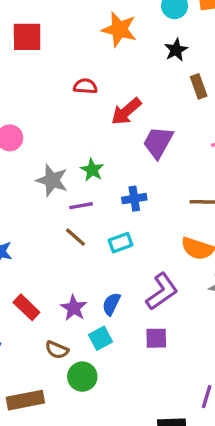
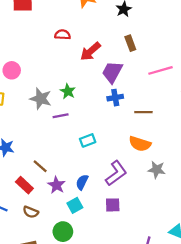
brown rectangle: (199, 86) -> (130, 43), moved
blue cross: (134, 199) -> (115, 98), moved
brown line: (76, 237) -> (40, 166), moved
brown semicircle: (57, 350) -> (31, 212), moved

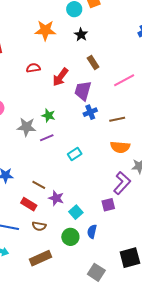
purple L-shape: (116, 173) -> (122, 183), moved
blue semicircle: (82, 182) -> (92, 232), moved

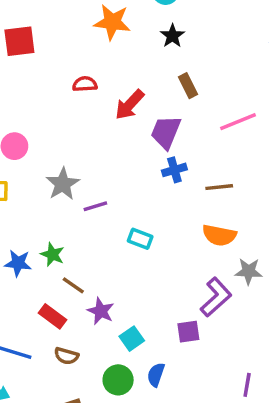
green star: (48, 116) -> (52, 254), moved
gray star: (26, 127) -> (63, 184), turned 30
cyan rectangle: (75, 154) -> (140, 239), turned 48

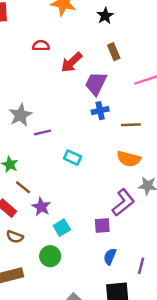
blue semicircle: (156, 375) -> (110, 257), moved

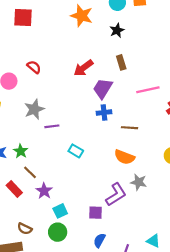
red semicircle: (41, 46) -> (34, 67), moved, turned 32
brown semicircle: (15, 237) -> (25, 229), moved
green circle: (50, 256) -> (58, 232), moved

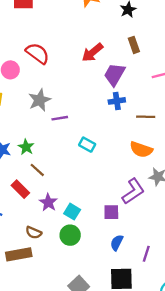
red semicircle: (34, 67) -> (38, 53), size x1.5
purple star: (44, 191) -> (48, 202), moved
cyan square: (60, 211) -> (72, 212), turned -32

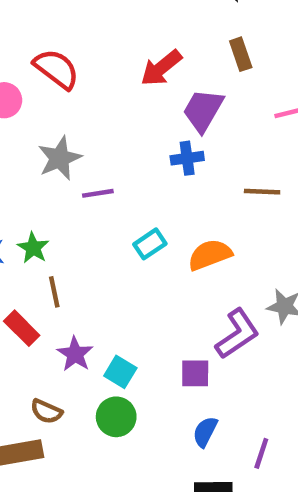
blue cross: (117, 101) -> (187, 158), moved
cyan rectangle: (87, 145) -> (150, 244), turned -63
orange semicircle: (141, 149) -> (210, 255), moved, turned 140
brown line: (37, 170) -> (54, 292), turned 35

